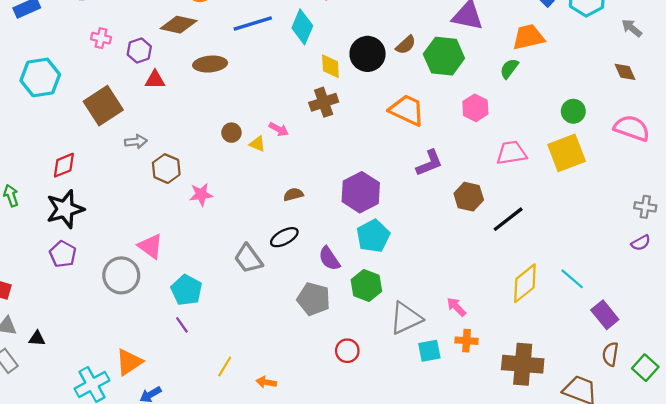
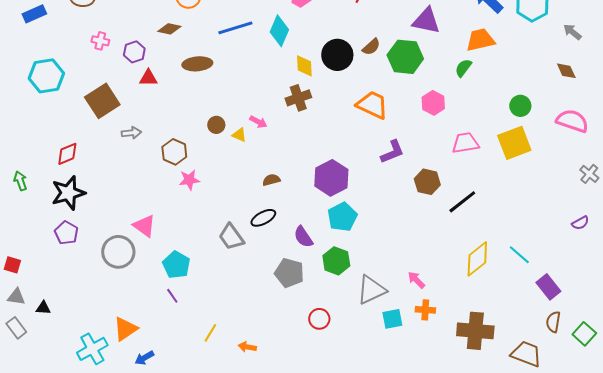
brown diamond: (179, 25) -> (169, 29), size x0.7
brown hexagon: (166, 169) -> (174, 152), moved
gray cross: (645, 207) -> (589, 174), moved, turned 30

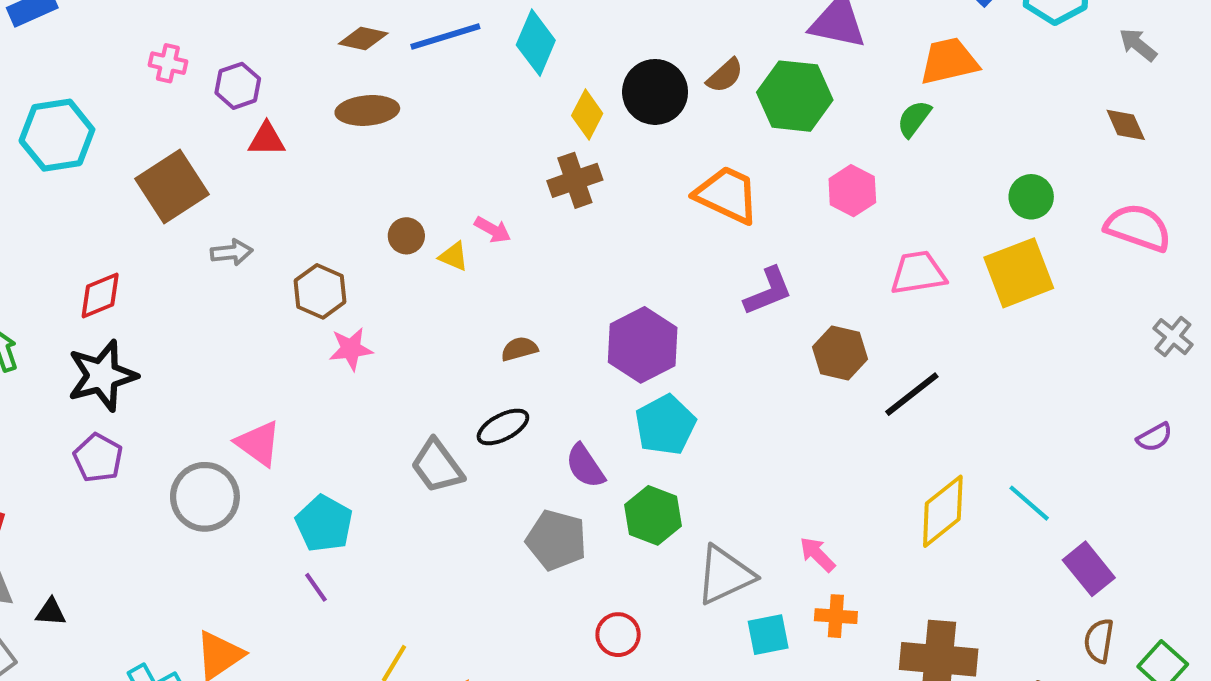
brown diamond: (169, 29) -> (363, 39), moved
yellow diamond: (304, 66) -> (587, 115), turned 30

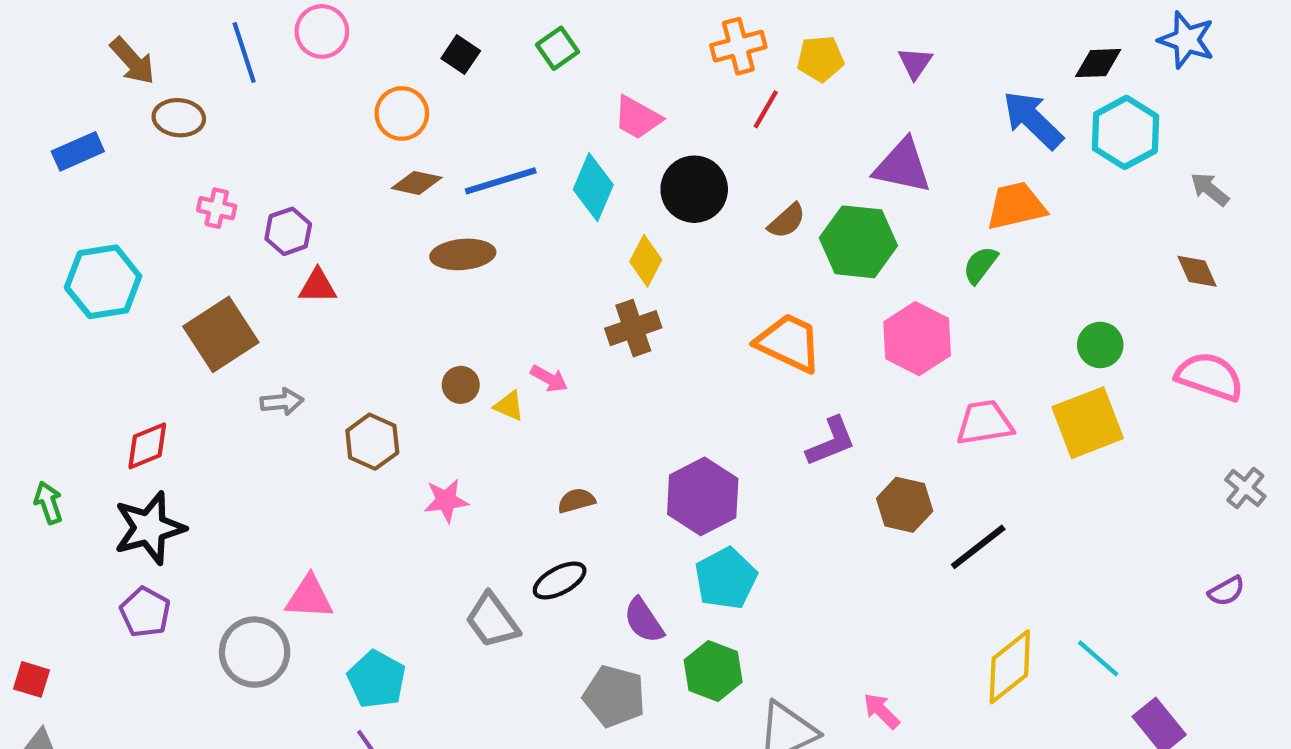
black circle: (655, 92) -> (694, 189), moved
brown ellipse: (367, 110) -> (463, 254), moved
pink hexagon: (852, 191) -> (917, 339), size x1.4
pink star: (351, 349) -> (446, 501), moved
pink triangle: (258, 443) -> (309, 597), turned -33

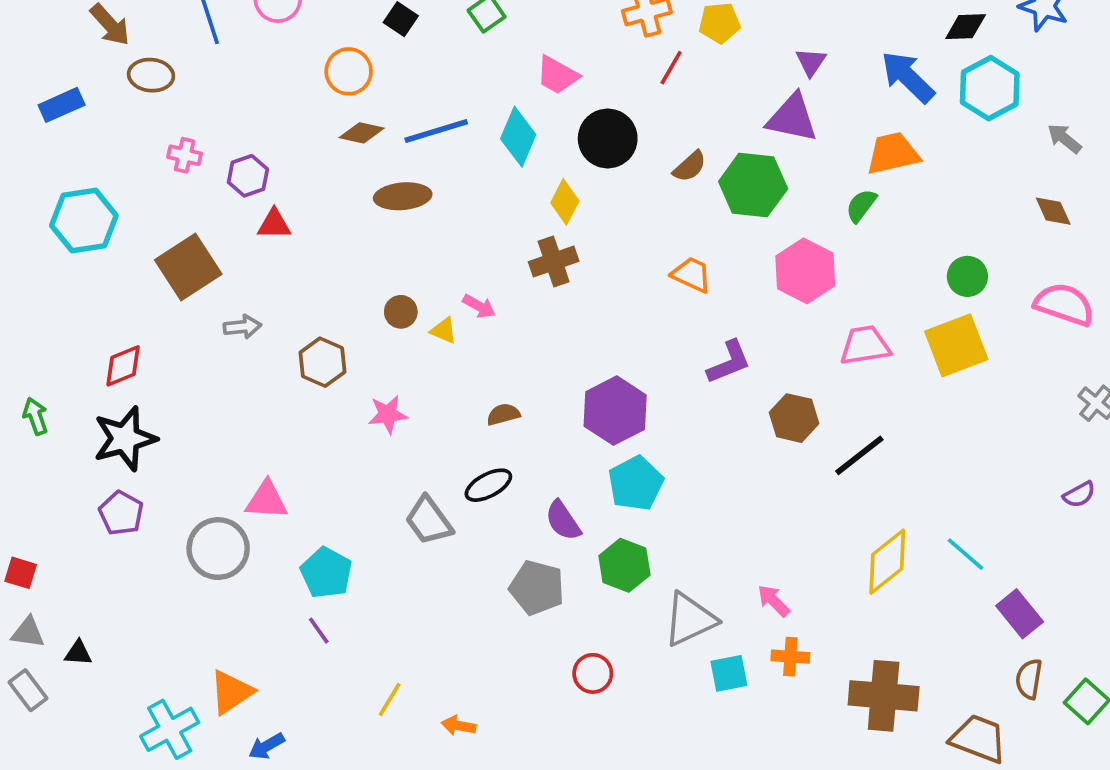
purple triangle: (915, 63) -> (811, 62), moved
orange trapezoid: (789, 343) -> (692, 275), size x0.7

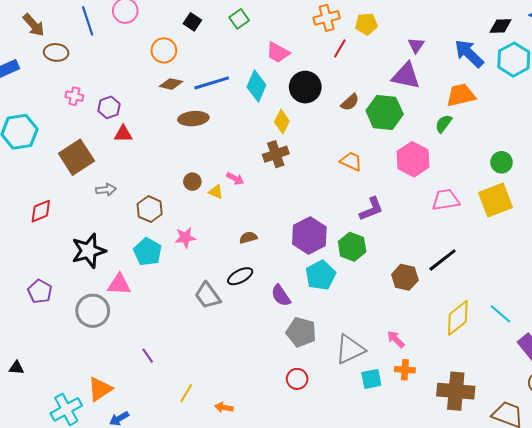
brown hexagon: (794, 418) -> (405, 277), moved
black star: (125, 439) -> (89, 251), moved
green hexagon: (624, 565) -> (352, 247), moved
cyan pentagon: (326, 573) -> (148, 252), moved
gray pentagon: (537, 588) -> (301, 332), moved

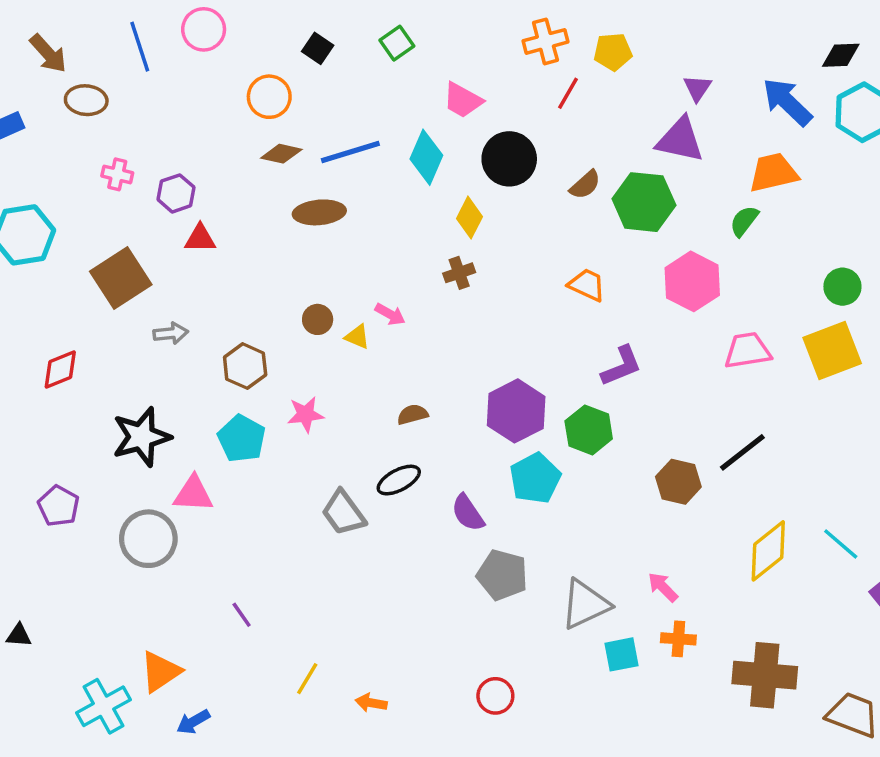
brown cross: (276, 154) -> (459, 273), size x0.7
red circle: (297, 379) -> (495, 696), moved

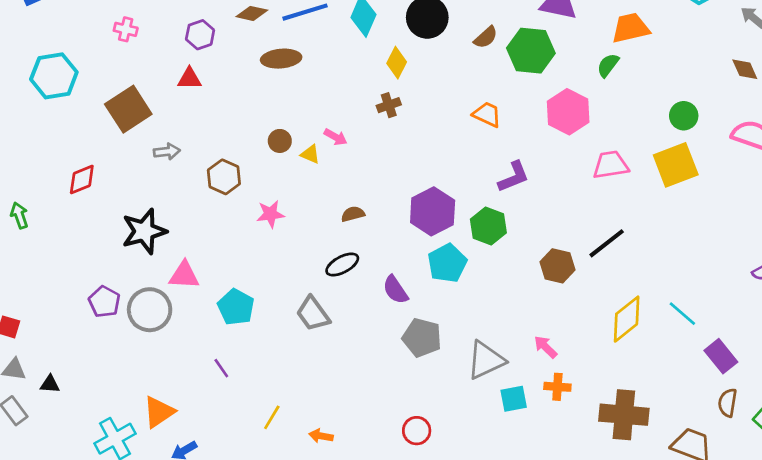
purple hexagon: (176, 193) -> (200, 35), moved
cyan pentagon: (242, 439) -> (236, 307), moved
purple pentagon: (59, 506) -> (104, 302), moved
gray trapezoid: (343, 513) -> (313, 314), moved

